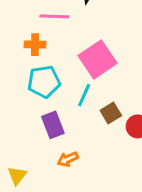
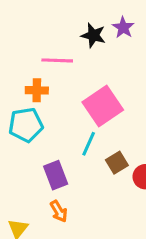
cyan pentagon: (44, 82) -> (26, 125), moved
orange arrow: (68, 159) -> (59, 211), moved, turned -96

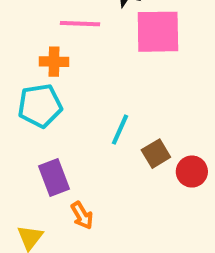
pink square: (103, 106) -> (158, 32), moved, turned 33
purple rectangle: (56, 175) -> (54, 178), moved

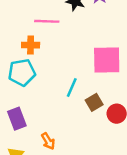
pink square: (158, 32) -> (107, 60), moved
purple rectangle: (54, 178) -> (17, 119), moved

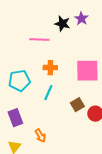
orange cross: (31, 45) -> (50, 68), moved
cyan line: (72, 87) -> (48, 93), moved

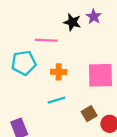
cyan pentagon: (19, 81) -> (24, 63), moved
cyan line: (48, 93) -> (56, 100), turned 49

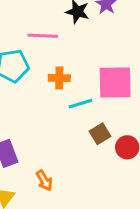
cyan line: (56, 100) -> (80, 104), moved

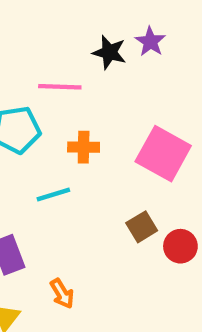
pink square: (115, 82) -> (163, 154), turned 30
cyan line: (80, 104) -> (53, 195), moved

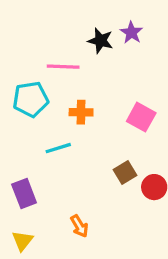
pink square: (163, 154) -> (141, 117), size x0.7
orange arrow: (62, 294) -> (79, 226), moved

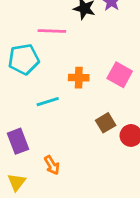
orange cross: (81, 112) -> (79, 78), moved
orange arrow: (79, 226) -> (52, 165), moved

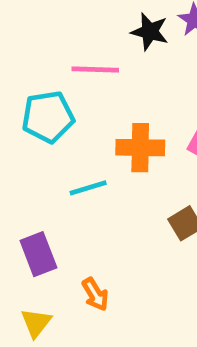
orange cross: (79, 78) -> (140, 148), size x1.4

